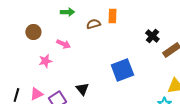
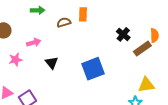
pink arrow: (63, 44) -> (34, 43), turned -40
black triangle: (82, 89) -> (52, 63), moved

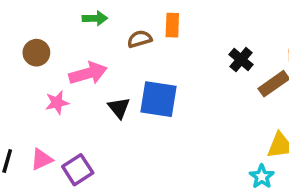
pink arrow: (34, 43) -> (88, 73), size x1.5
blue square: (93, 69) -> (159, 99), moved, turned 30

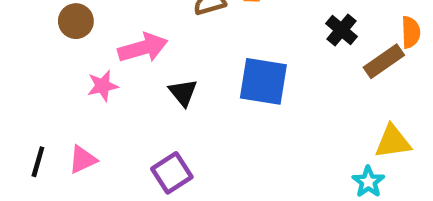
blue square: (159, 99) -> (263, 81), moved
purple square: (78, 170) -> (172, 173), moved

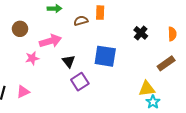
brown rectangle: (384, 61) -> (166, 63), moved
yellow triangle: (393, 142) -> (147, 89), moved
purple square: (172, 173) -> (80, 82), moved

